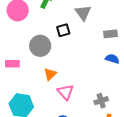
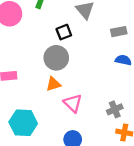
gray circle: (40, 46) -> (56, 58), moved
orange triangle: (50, 74) -> (53, 84), turned 32

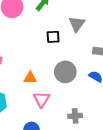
gray circle: (56, 58) -> (65, 72), moved

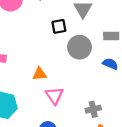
gray circle: (65, 72) -> (79, 47), moved

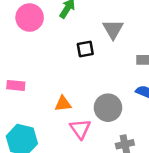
gray circle: (79, 47) -> (108, 108), moved

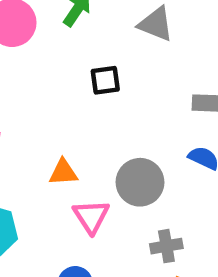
gray triangle: (113, 29) -> (156, 24), moved, turned -40

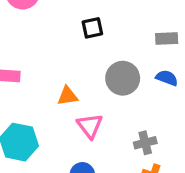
gray circle: (140, 182) -> (123, 78), moved

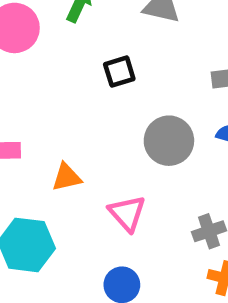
orange triangle: (68, 96) -> (67, 177), moved

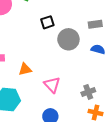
gray circle: (169, 141) -> (68, 39), moved

